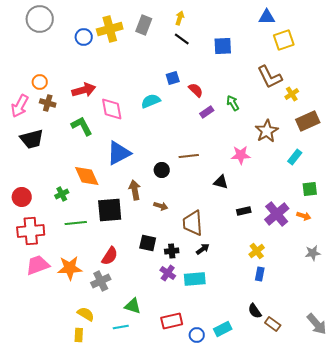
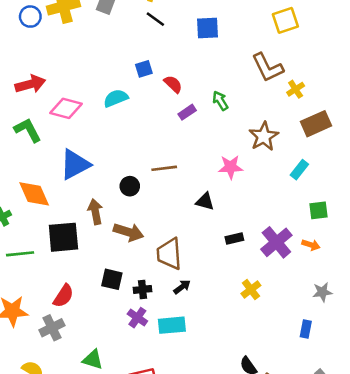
pink diamond: (112, 109) -> (66, 108), turned -65
brown arrow: (161, 206) -> (128, 232), size x1.6
blue rectangle: (260, 274) -> (306, 329), moved

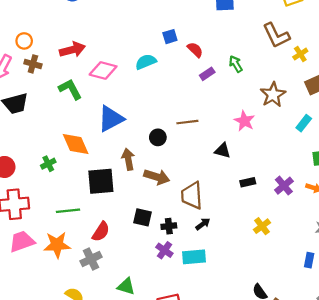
pink star: (231, 167) -> (244, 121), turned 30
purple cross: (276, 242) -> (284, 186), size x0.7
green line: (20, 254) -> (68, 211), moved

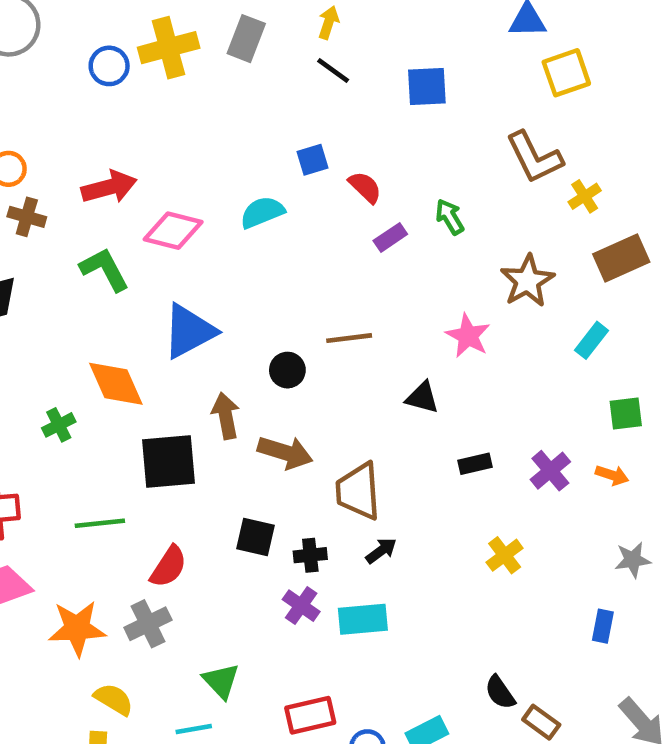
orange star: (57, 245) -> (77, 628), moved
green triangle: (126, 286) -> (221, 681), turned 30

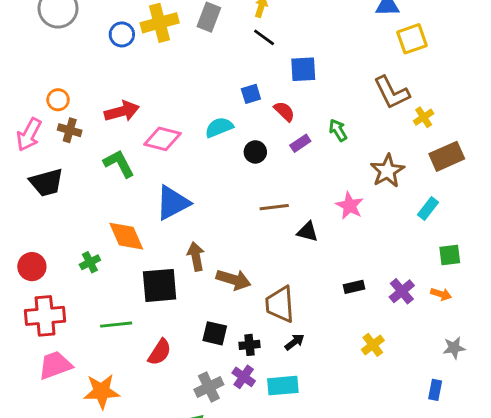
blue square: (427, 87) -> (303, 69), moved
black circle: (287, 370) -> (255, 152), moved
black triangle: (422, 397) -> (308, 232), moved
gray cross: (148, 624) -> (209, 387), moved

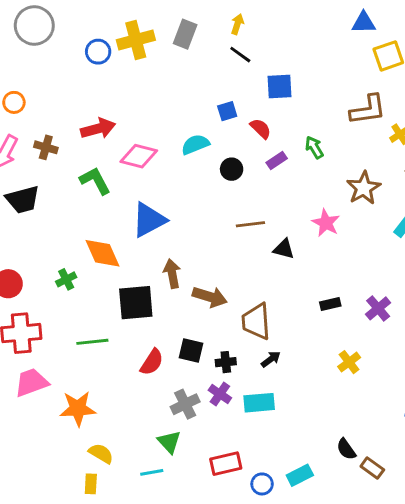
brown L-shape: (392, 92) -> (368, 110), turned -72
orange circle: (58, 100) -> (14, 102), moved
red semicircle: (160, 352) -> (152, 362), moved

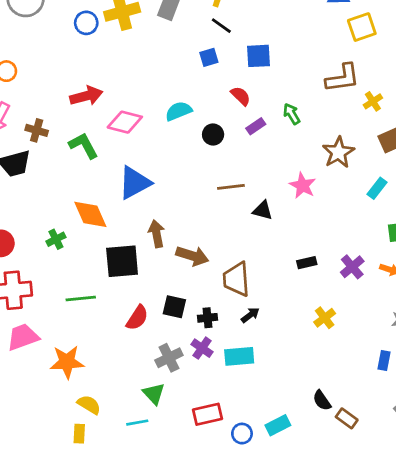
blue square: (227, 111) -> (209, 57), moved
brown cross: (46, 147) -> (37, 130), moved

